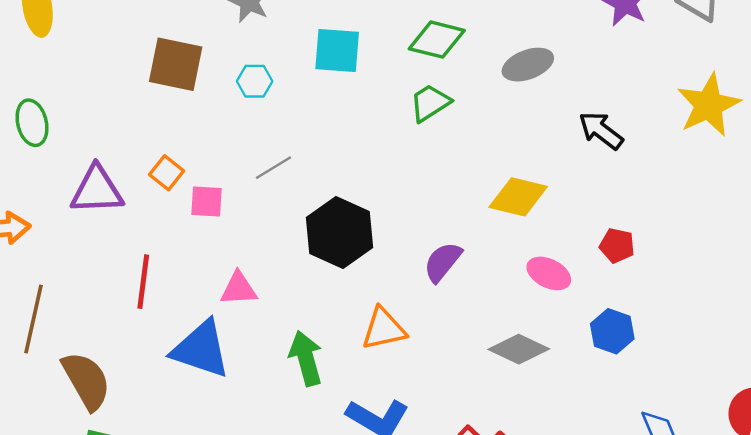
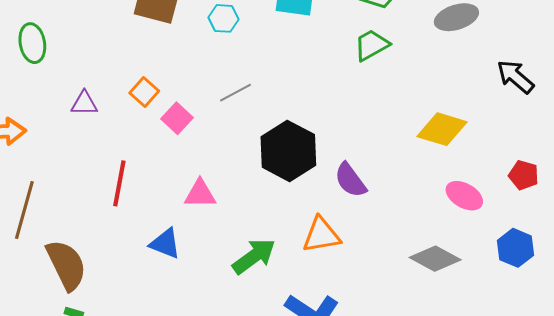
purple triangle: (97, 190) -> (84, 103), size x0.6
pink square: (207, 201) -> (177, 118), turned 36
purple semicircle: (443, 262) -> (350, 180), moved, turned -78
blue triangle: (201, 349) -> (165, 244), size x0.6
green arrow: (306, 358) -> (254, 256), turned 66

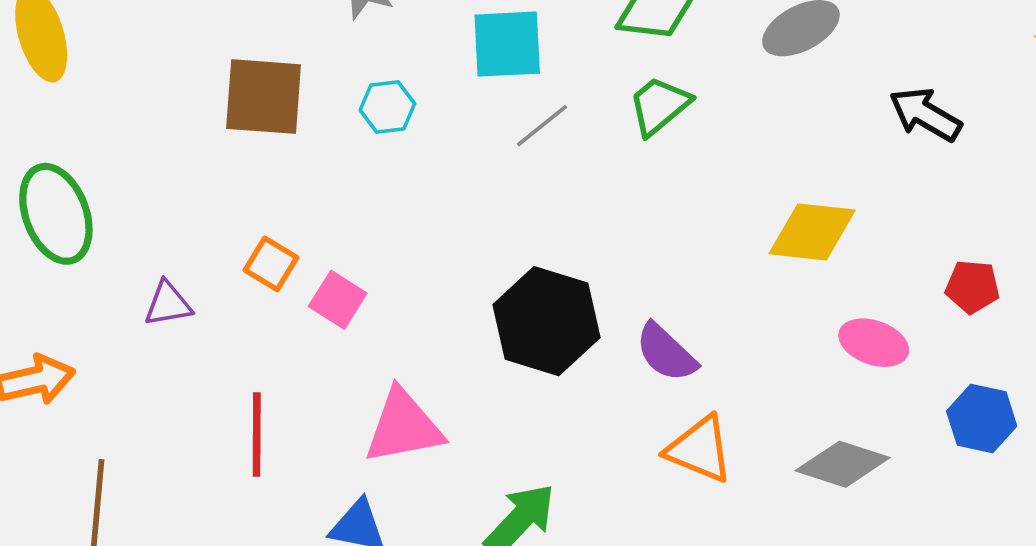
green ellipse: (32, 43) -> (56, 214), size x1.4
gray line: (235, 93) -> (542, 126), moved
pink triangle: (200, 194) -> (404, 427), size x1.4
orange triangle: (321, 235) -> (700, 449), moved, turned 42

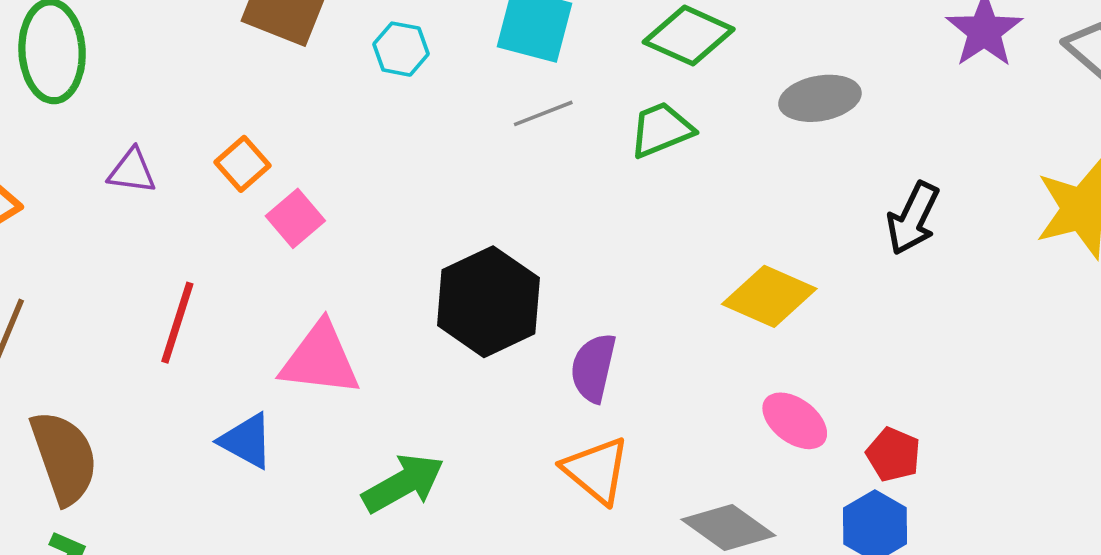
black arrow: (925, 114) -> (913, 218), turned -112
red pentagon: (972, 287) -> (893, 455), moved
purple semicircle: (666, 353) -> (593, 368), turned 42

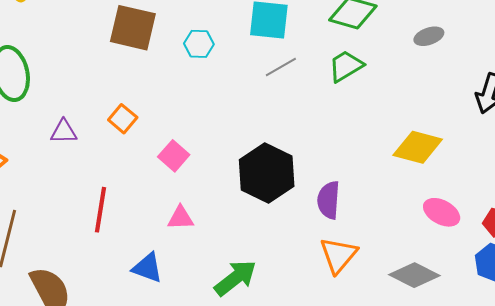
gray ellipse: (820, 98) -> (429, 36), size x0.7
pink square: (295, 218) -> (174, 156), moved
pink triangle: (320, 359) -> (181, 218), size x0.6
orange triangle: (596, 470) -> (338, 255), turned 39

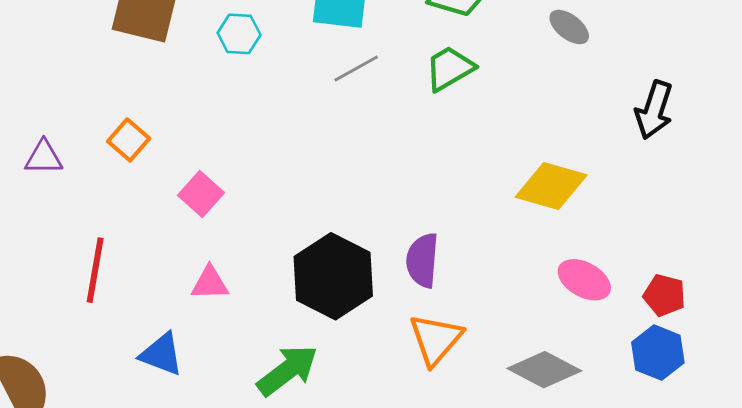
gray ellipse: (429, 36) -> (569, 27), turned 56
black hexagon: (267, 173) -> (333, 276), moved

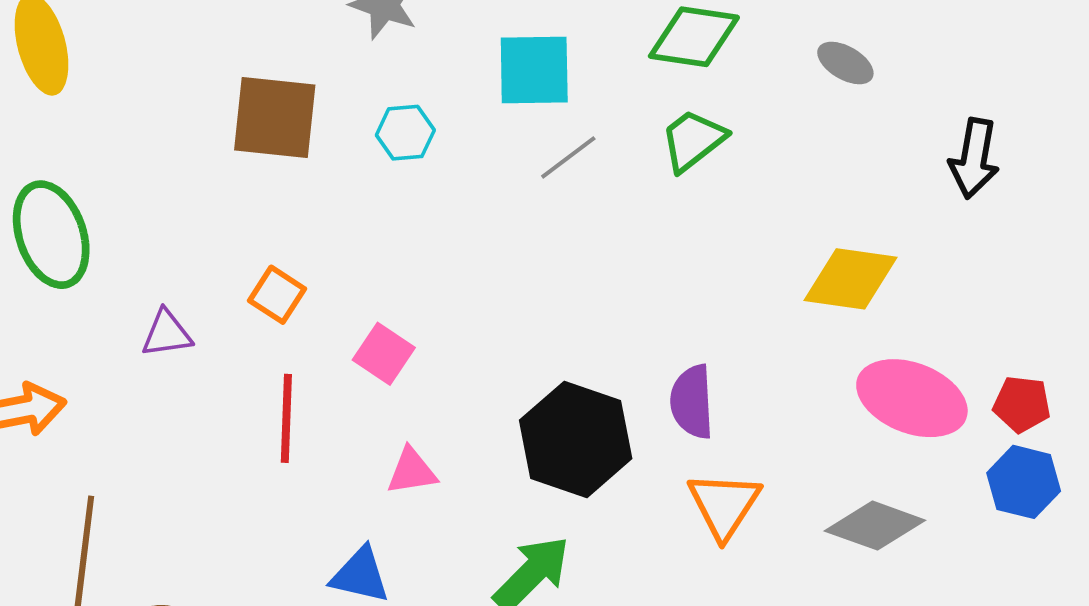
red line: (95, 270) -> (286, 418), moved
pink ellipse: (584, 280) -> (912, 398), size x1.5

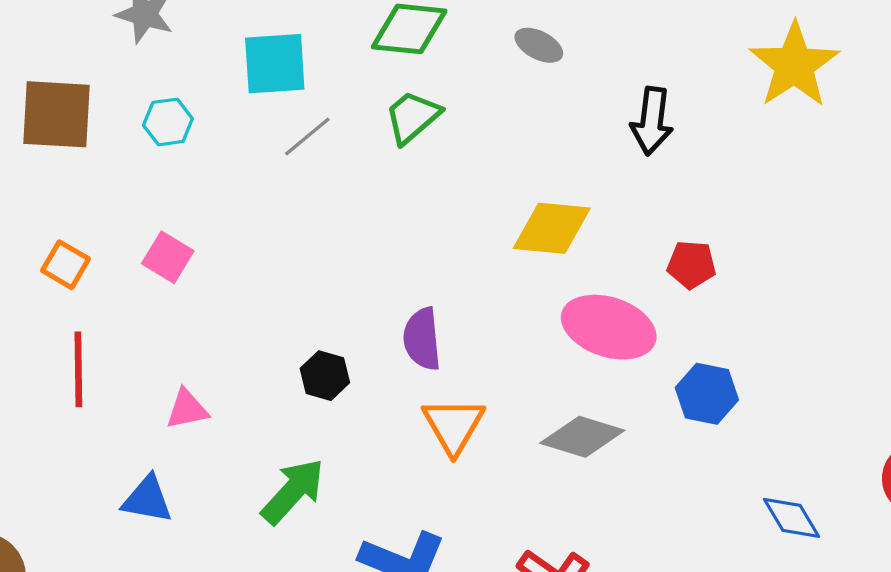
pink square: (384, 354) -> (168, 257), moved
red pentagon: (1022, 404) -> (691, 265), moved
black hexagon: (576, 439) -> (325, 376), size x0.5

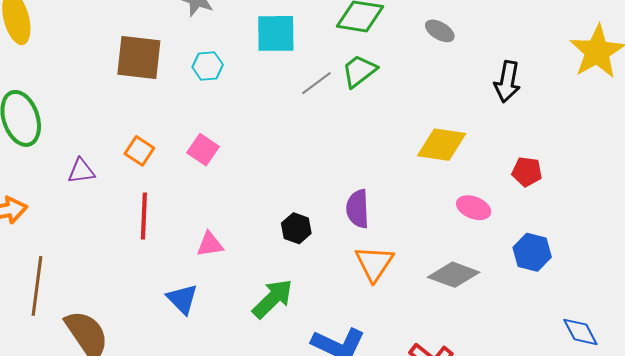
gray line: (307, 137) -> (316, 83), moved
pink ellipse: (609, 327) -> (474, 208), size x0.6
blue triangle: (147, 499) -> (182, 299), turned 32

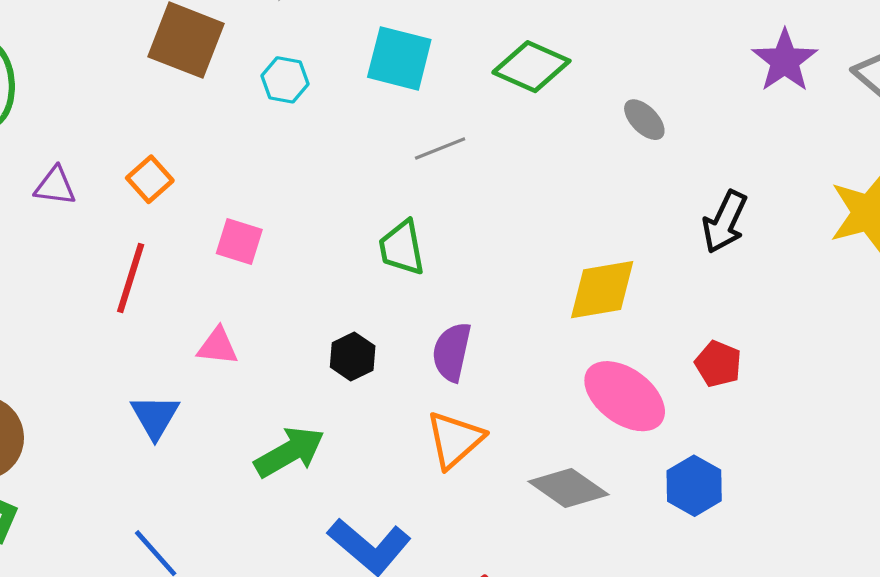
green trapezoid: (359, 71) -> (402, 248), moved, turned -78
yellow diamond: (442, 145) -> (602, 290), turned -33
pink square: (203, 150) -> (239, 242), moved, turned -32
pink ellipse: (474, 208) -> (625, 396), size x1.6

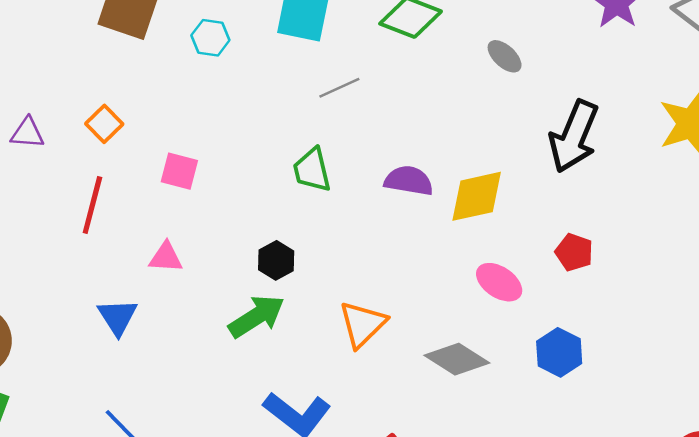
black arrow: (725, 222) -> (574, 136), size x1.4
purple semicircle: (452, 352) -> (409, 181), moved, turned 90
pink ellipse: (625, 396) -> (499, 282), size x0.7
green arrow: (289, 452) -> (256, 316), moved

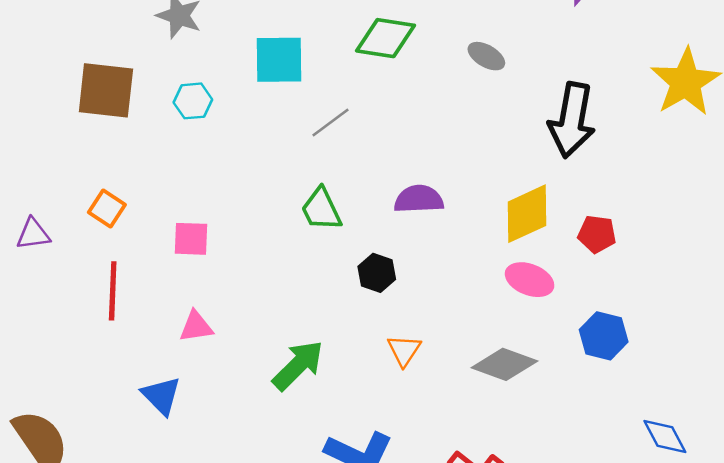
yellow diamond: (477, 196) -> (527, 214), moved
black hexagon: (276, 260) -> (377, 273), moved
orange triangle: (362, 324) -> (404, 350), size x0.7

